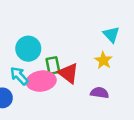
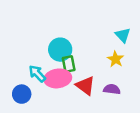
cyan circle: (28, 49) -> (60, 50), moved
red triangle: (68, 73) -> (85, 86), moved

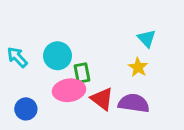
cyan circle: (60, 50) -> (58, 56), moved
cyan arrow: (37, 74) -> (17, 57), moved
purple semicircle: (112, 89) -> (134, 103), size x1.5

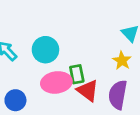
green rectangle: (82, 73) -> (77, 74), moved
purple semicircle: (134, 103) -> (118, 95), turned -88

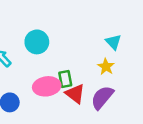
cyan circle: (45, 50) -> (37, 42), moved
purple semicircle: (118, 95) -> (102, 97), turned 30

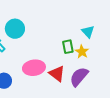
cyan circle: (37, 42) -> (15, 29), moved
green rectangle: (65, 79) -> (68, 47), moved

